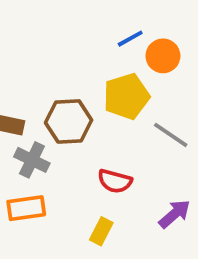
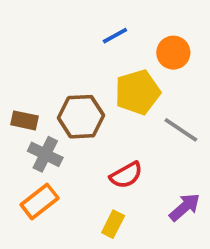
blue line: (130, 39) -> (115, 36), moved
red semicircle: (115, 181) -> (126, 175), turned -44
orange rectangle: (26, 208) -> (40, 201), turned -30

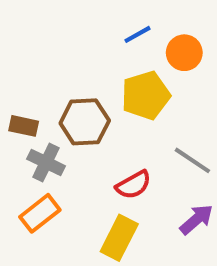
blue line: (115, 36) -> (138, 34), moved
gray line: (181, 130) -> (192, 160), moved
yellow rectangle: (113, 224) -> (119, 238), size x1.5

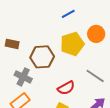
orange circle: (184, 53) -> (96, 34), moved
brown rectangle: (24, 126) -> (12, 44), moved

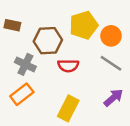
orange circle: (96, 34) -> (111, 36), moved
red semicircle: (66, 88) -> (68, 66), moved, turned 30

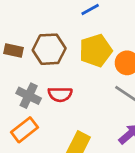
brown hexagon: (48, 41) -> (49, 49), moved
red semicircle: (68, 66) -> (60, 94), moved

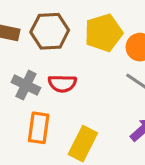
orange rectangle: (25, 130) -> (39, 128), moved, turned -44

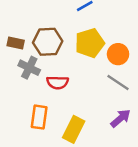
gray cross: (26, 85) -> (29, 68), moved

